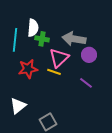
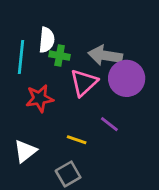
purple circle: (89, 55) -> (127, 78), size x1.6
yellow line: (54, 72) -> (77, 140), moved
purple line: (86, 83) -> (109, 124), moved

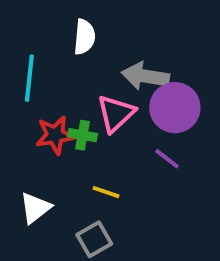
white semicircle: (47, 40) -> (84, 37), moved
green cross: (60, 56) -> (82, 135), moved
purple line: (109, 124) -> (167, 159), moved

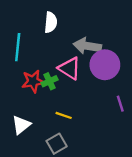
pink triangle: (116, 113) -> (70, 68), turned -45
green cross: (82, 135) -> (49, 81), turned -35
purple line: (167, 159) -> (120, 104), moved, turned 35

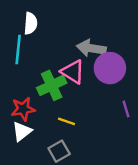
white semicircle: (51, 22) -> (31, 23), moved
red star: (33, 81) -> (23, 109), moved
green cross: (49, 81) -> (52, 85), size x1.6

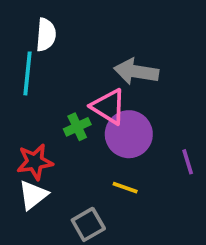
purple circle: (110, 68) -> (129, 134), moved
green cross: (52, 85) -> (77, 127), size x0.6
yellow line: (67, 121) -> (125, 188), moved

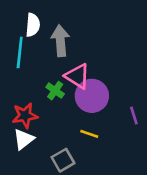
gray arrow: (136, 72) -> (60, 41), moved, turned 76
green cross: (77, 127) -> (55, 91), turned -30

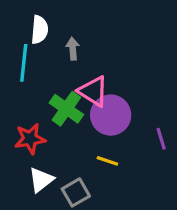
gray arrow: (60, 41) -> (73, 49), size x0.6
green cross: (55, 91) -> (66, 109), size x1.5
white triangle: (24, 139) -> (41, 180), moved

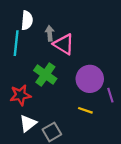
pink triangle: (93, 91) -> (64, 44), moved
purple circle: (111, 115) -> (90, 79), moved
yellow line: (107, 161) -> (85, 110), moved

